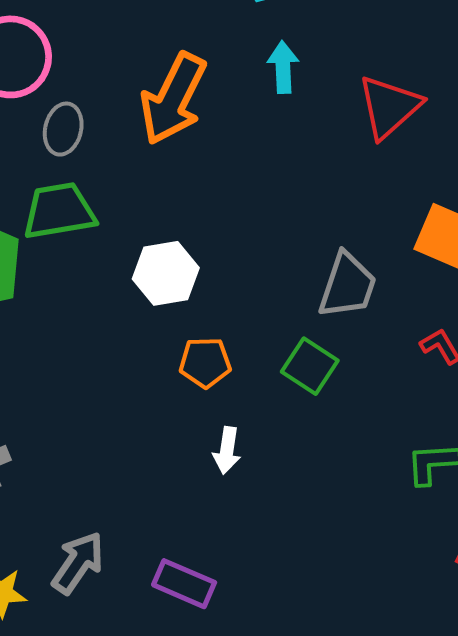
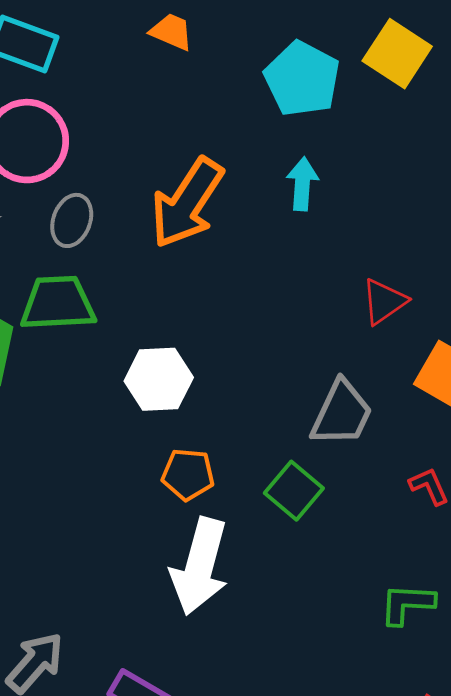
red triangle: (389, 107) -> (384, 302), moved, size x0.7
white arrow: (227, 450) -> (200, 566), size x2.0

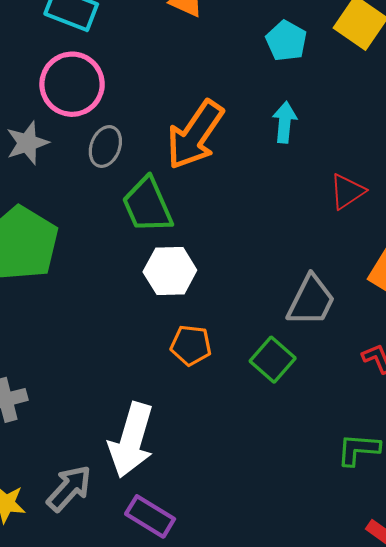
cyan pentagon: (302, 79) -> (286, 41), size x0.7
red triangle: (384, 302) -> (347, 192), moved
green trapezoid: (58, 303) -> (147, 205), moved, turned -112
white arrow: (200, 566) -> (131, 440), moved

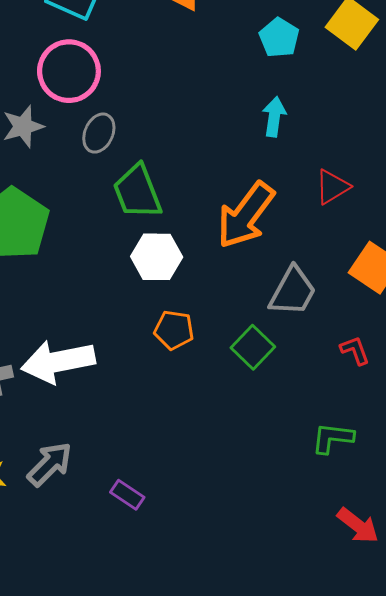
orange arrow: (195, 135) -> (246, 215), moved
white arrow: (131, 440) -> (58, 362), moved, turned 60
purple rectangle: (150, 516) -> (127, 495), size x0.7

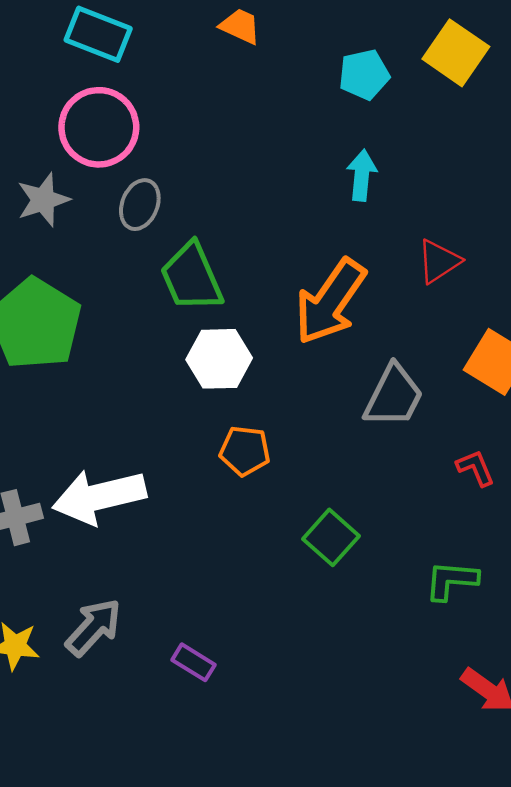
cyan pentagon: (279, 38) -> (364, 75), turned 30
green square: (253, 347) -> (331, 537), moved

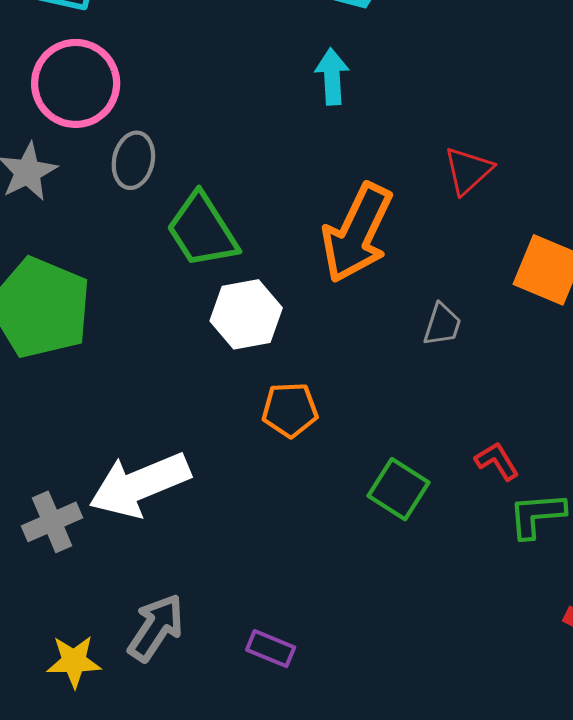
cyan arrow: (362, 175) -> (332, 77), moved
gray trapezoid: (394, 396) -> (442, 325), size x0.6
red L-shape: (476, 468) -> (497, 461), moved

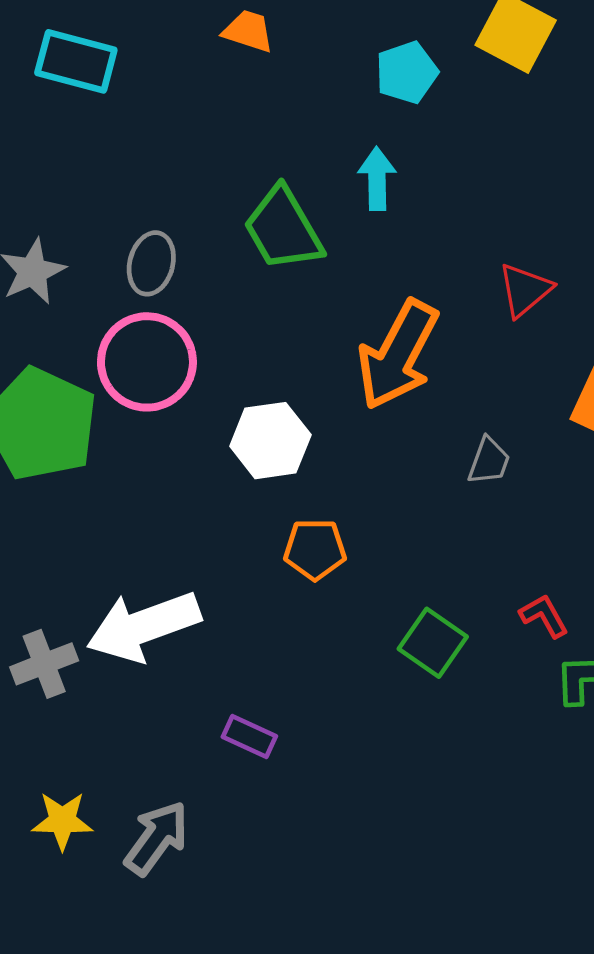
pink circle: (76, 83) -> (147, 362), moved
green trapezoid: (202, 230) -> (283, 229), moved
gray arrow: (156, 628) -> (157, 838), moved
purple rectangle: (271, 649) -> (249, 736), moved

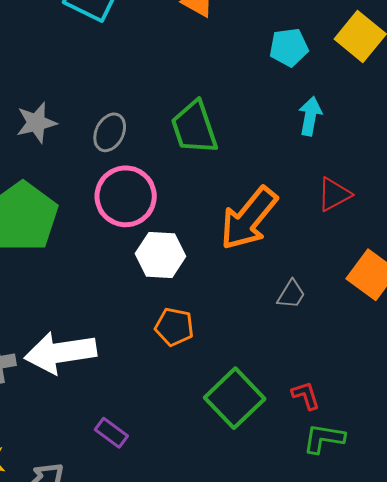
cyan arrow: (377, 179) -> (310, 116), moved
pink circle: (147, 362) -> (126, 196), moved
green square: (433, 643) -> (235, 398), size x1.4

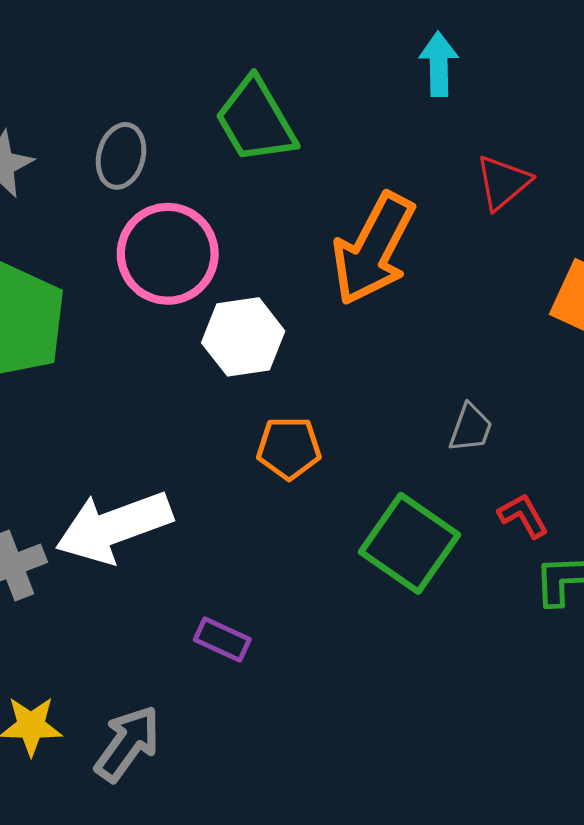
gray trapezoid: (291, 294) -> (471, 428), moved

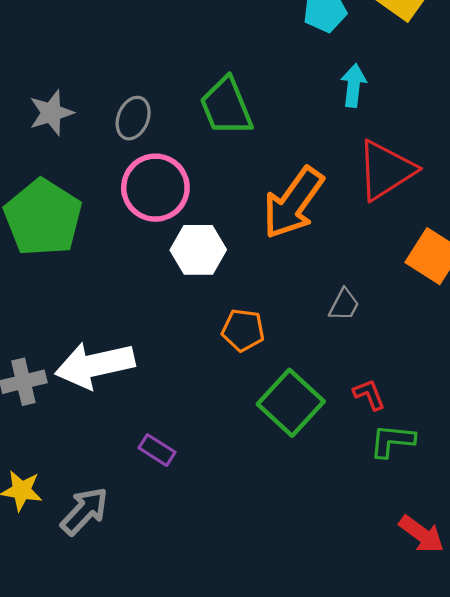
red triangle: (503, 182) -> (386, 170), size x1.6
gray trapezoid: (471, 428) -> (344, 305), moved
orange pentagon: (289, 448) -> (243, 330), moved

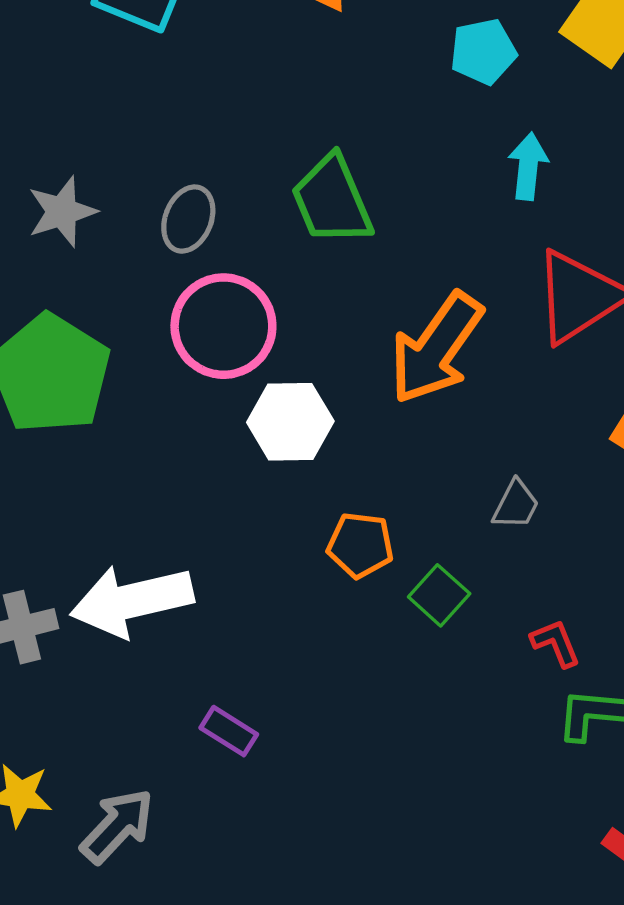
green square: (291, 403) -> (439, 595), moved, size x0.6

